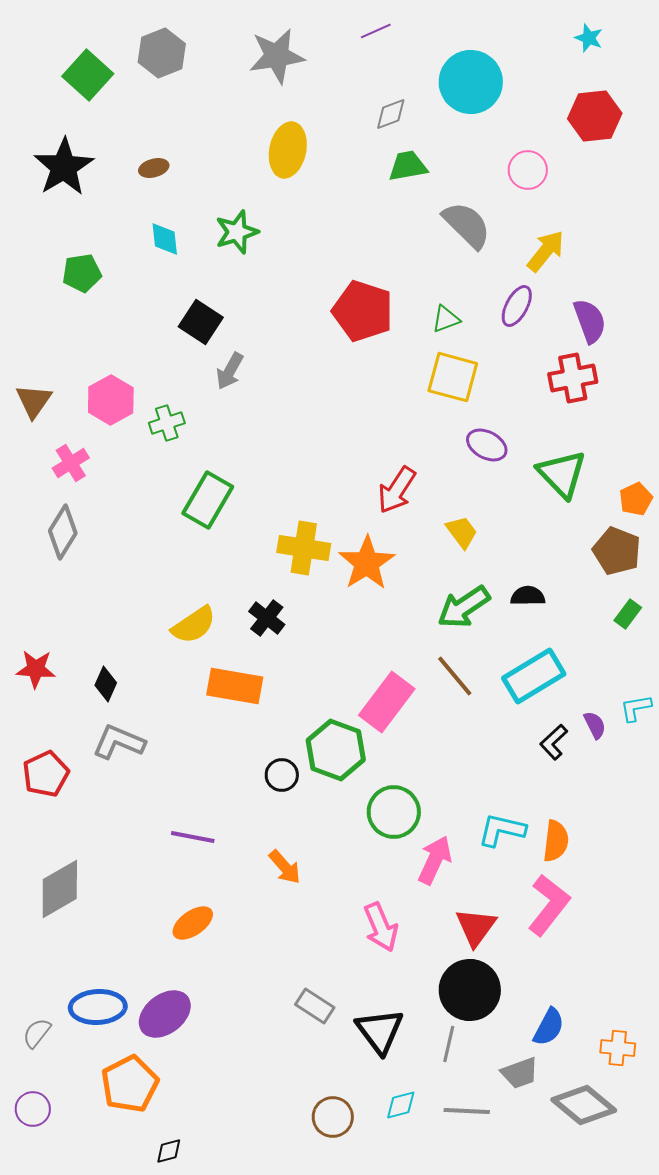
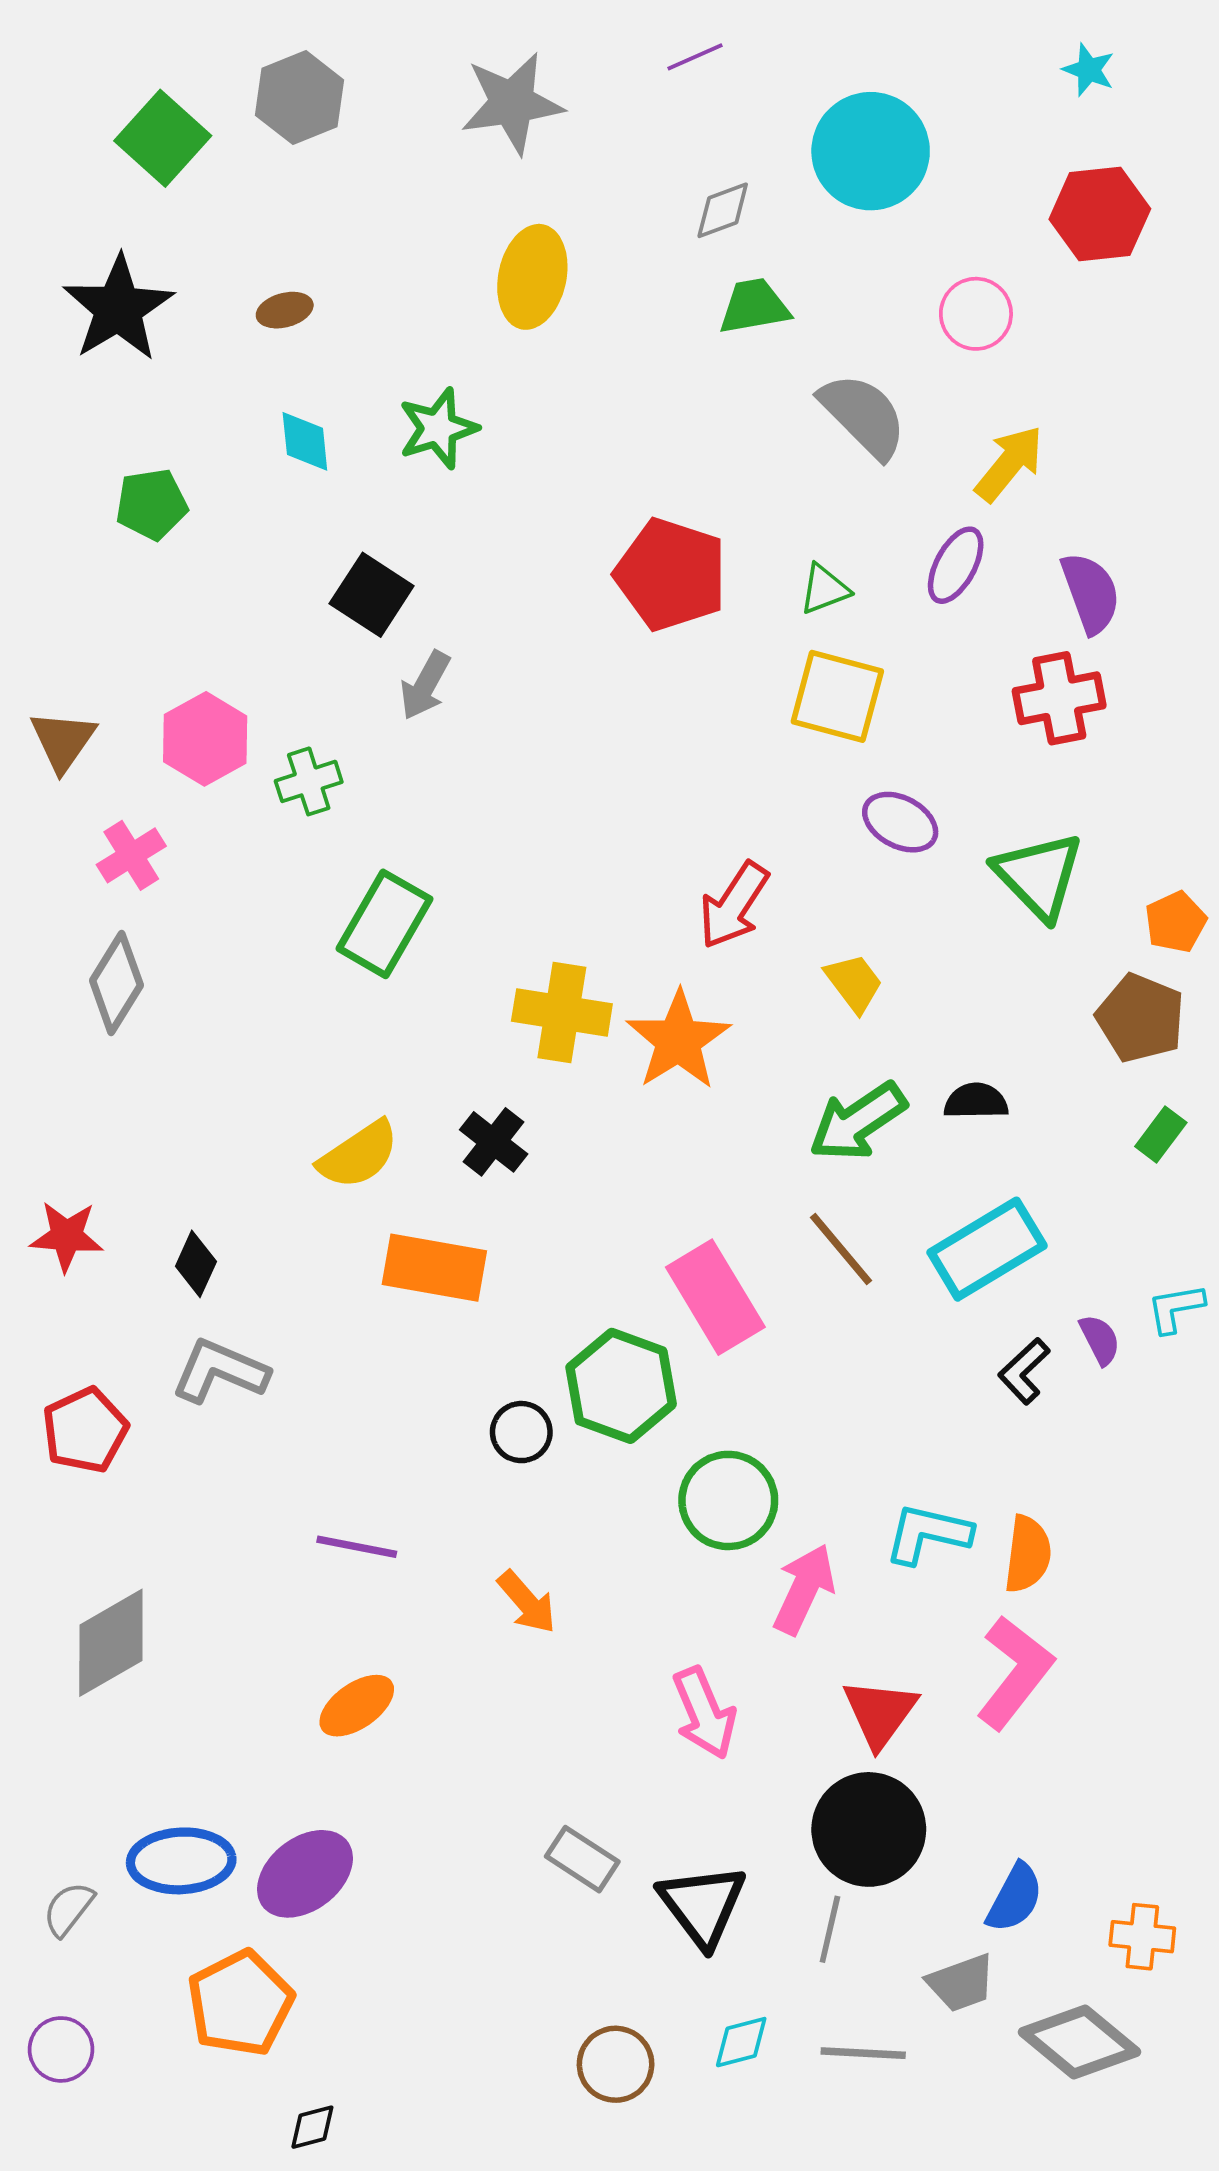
pink rectangle: (387, 702) -> (715, 1297), turned -68

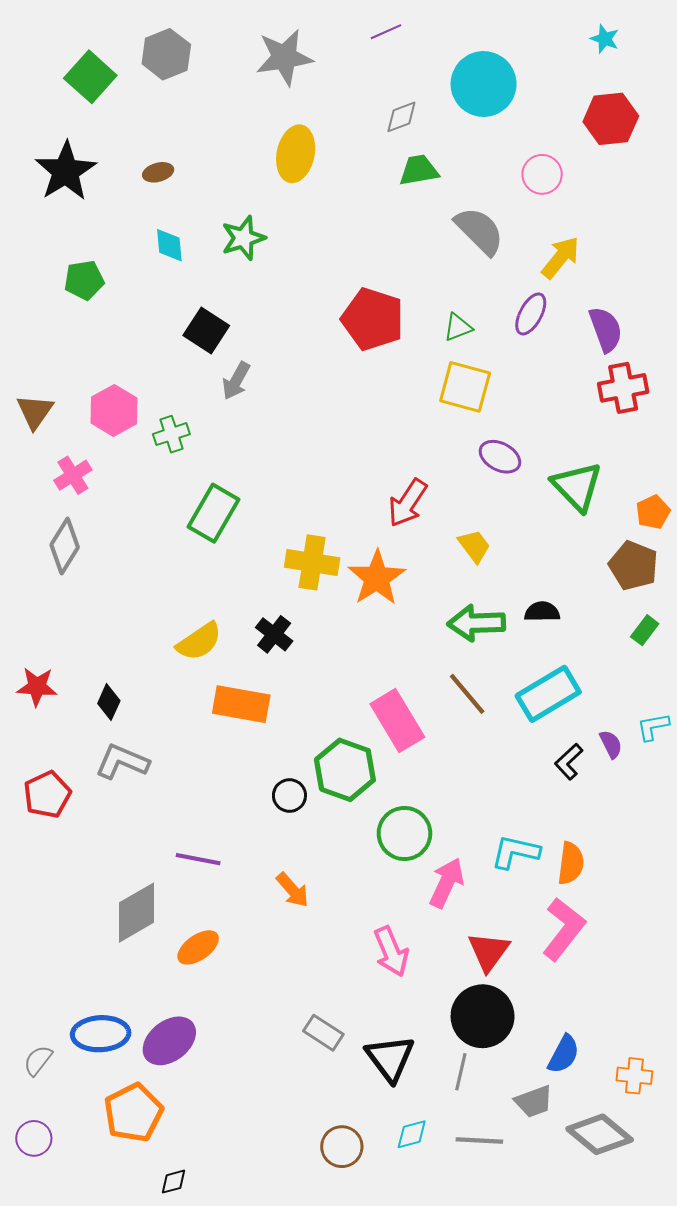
red cross: (1059, 698) -> (623, 388), moved
green arrow: (858, 1122) -> (476, 623), turned 32
gray diamond: (111, 1643) -> (137, 913), moved

